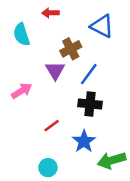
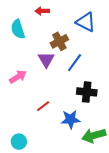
black cross: (90, 104) -> (87, 92), moved
blue star: (84, 141) -> (71, 119), turned 30
cyan circle: (48, 168) -> (19, 142), moved

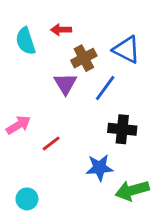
red arrow: (42, 11) -> (61, 30), moved
blue triangle: (86, 22) -> (127, 50), moved
pink arrow: (18, 77) -> (18, 125), moved
red line: (43, 106) -> (51, 143), moved

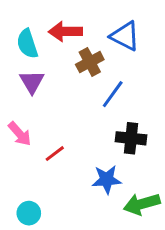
red arrow: (61, 30) -> (65, 31), size x1.5
blue triangle: (127, 50) -> (125, 36), moved
purple triangle: (65, 84) -> (32, 82), moved
pink arrow: (18, 125) -> (20, 134), turned 80

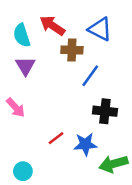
red arrow: (65, 31) -> (52, 26), turned 35
brown cross: (90, 62) -> (72, 50), turned 30
red line: (55, 154) -> (56, 138), moved

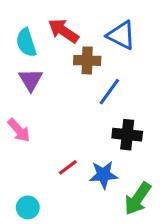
green arrow: (113, 164) -> (138, 199), turned -40

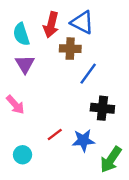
red arrow: (63, 31) -> (51, 25), turned -110
blue triangle: (121, 35) -> (82, 22), moved
cyan circle: (28, 207) -> (23, 155), moved

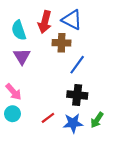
black cross: (102, 108) -> (77, 95), moved
cyan circle: (23, 155) -> (12, 114), moved
green arrow: (111, 160) -> (97, 120), moved, size x0.7

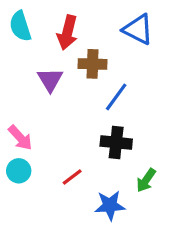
blue triangle: (72, 20) -> (138, 29), moved
cyan semicircle: (19, 30) -> (20, 26), moved
purple triangle: (22, 56) -> (50, 80), moved
blue star: (73, 123) -> (110, 205), moved

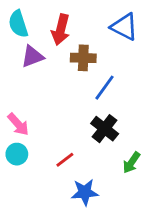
purple triangle: (50, 80) -> (32, 56), moved, turned 40
black cross: (116, 143) -> (105, 129), turned 32
blue star: (110, 205) -> (85, 192), moved

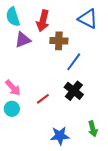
red line: (65, 160) -> (43, 99), moved
green arrow: (131, 163) -> (93, 129), moved, turned -49

